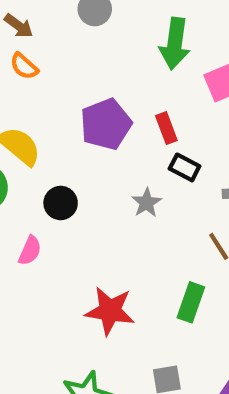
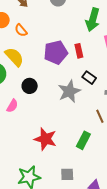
orange semicircle: (24, 66) -> (21, 30), moved
red rectangle: (166, 128) -> (79, 51), moved
gray star: (146, 203) -> (69, 91), size x1.6

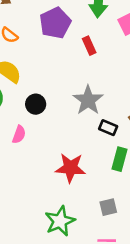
purple pentagon: (56, 52) -> (55, 23), moved
black rectangle: (89, 78) -> (108, 128), moved

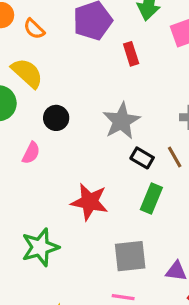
gray square: (108, 207) -> (130, 256), size x1.5
green star: (60, 221) -> (40, 247), moved

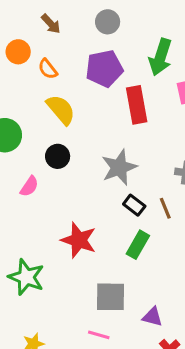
red rectangle: (131, 54) -> (137, 105), size x1.6
yellow semicircle: (27, 73) -> (61, 110), moved
green star: (40, 247) -> (26, 277), turned 30

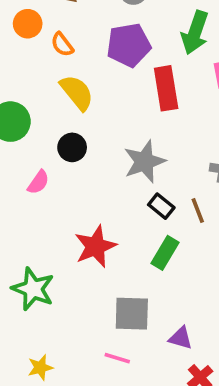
red star: (79, 240) -> (95, 246), turned 30

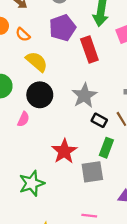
black circle: (72, 147) -> (40, 95), size x1.5
green star: (33, 289) -> (32, 183), turned -30
gray square: (132, 314) -> (92, 172), moved

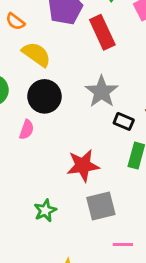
red star: (64, 151) -> (83, 165), turned 30
gray square: (92, 172) -> (101, 206), moved
green star: (32, 183) -> (45, 211), size x0.7

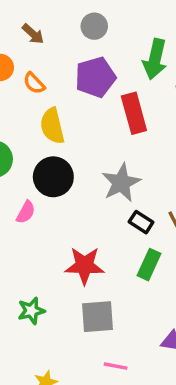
yellow semicircle: (36, 54) -> (52, 126), turned -148

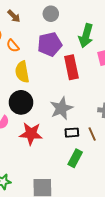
black rectangle: (141, 222) -> (72, 133), turned -40
red star: (85, 266) -> (31, 134), moved

